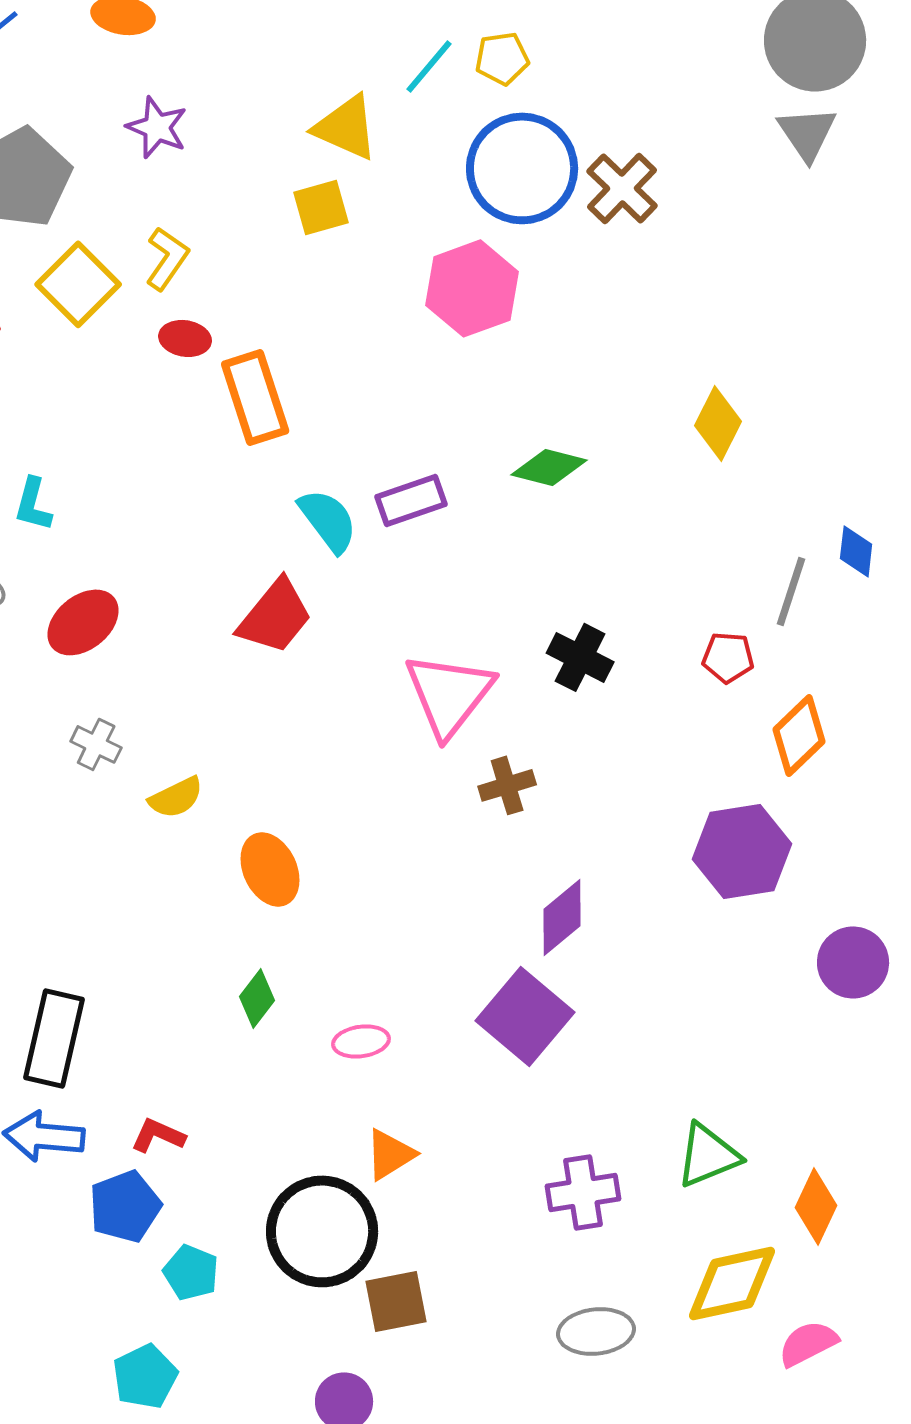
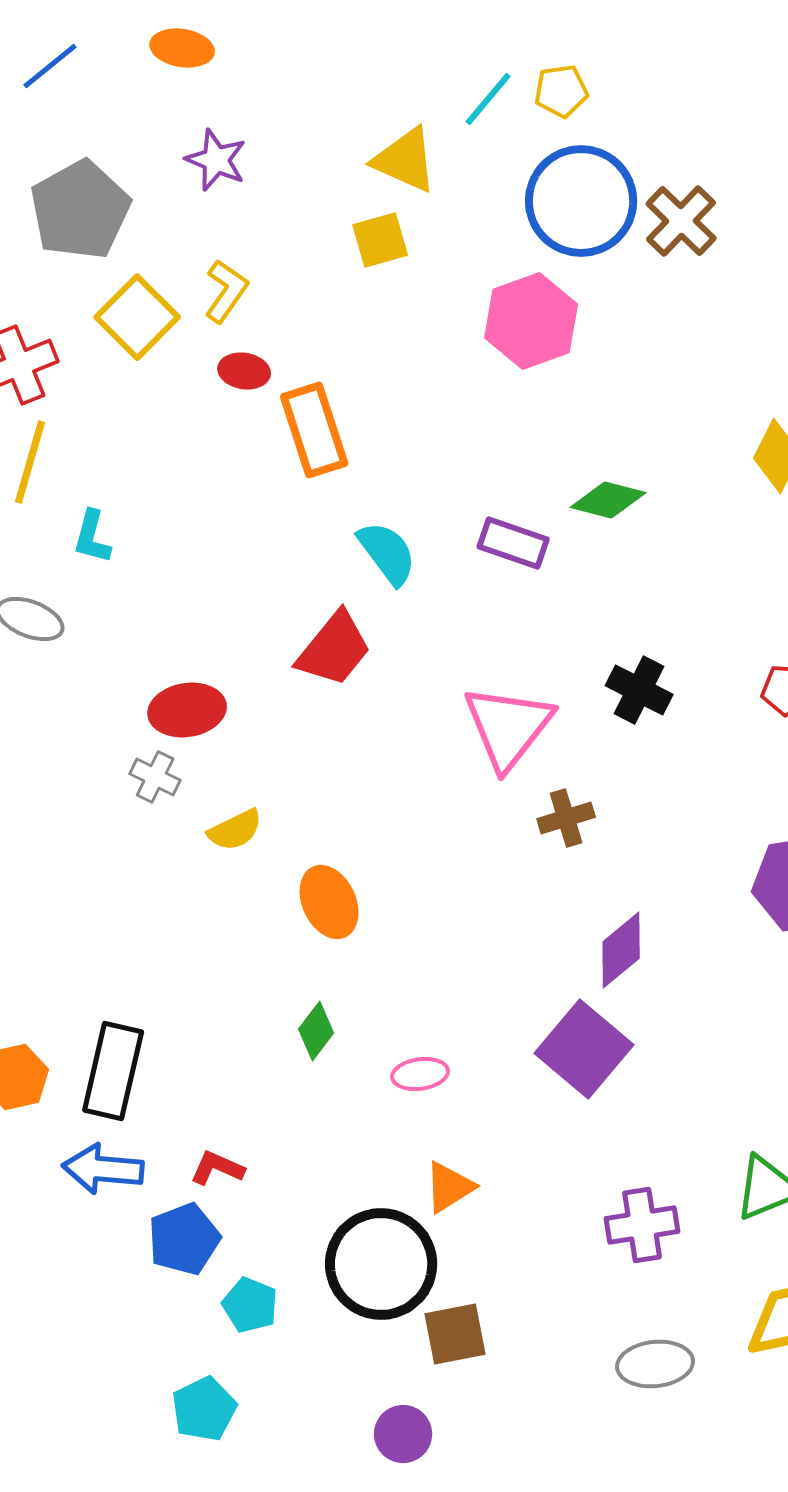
purple rectangle: (411, 500) -> (513, 543), moved, turned 38
red ellipse: (83, 622) -> (187, 710), moved, turned 30

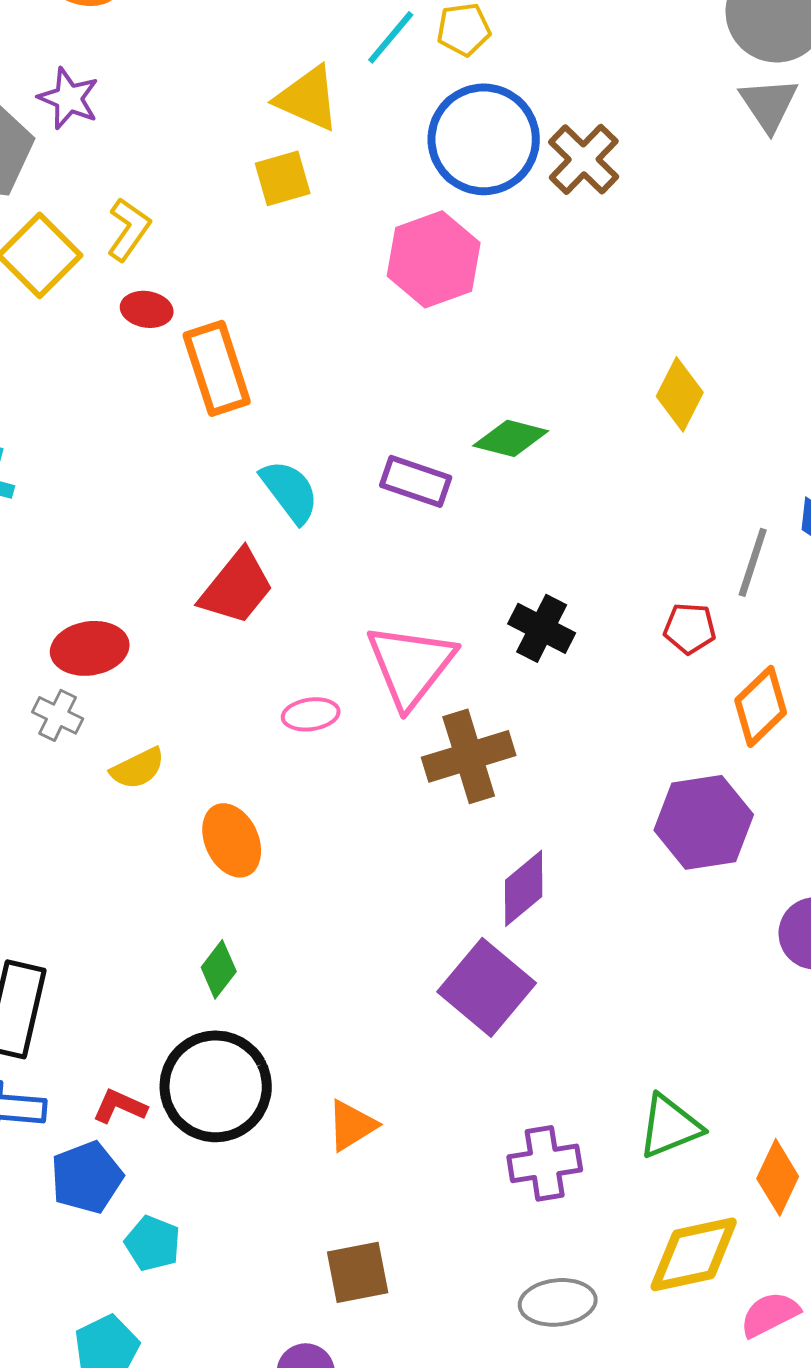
purple star: (216, 160) -> (69, 98), moved
brown cross: (566, 818) -> (469, 756), size x1.6
pink ellipse: (420, 1074) -> (311, 714), moved
black circle: (381, 1264) -> (216, 1086), moved

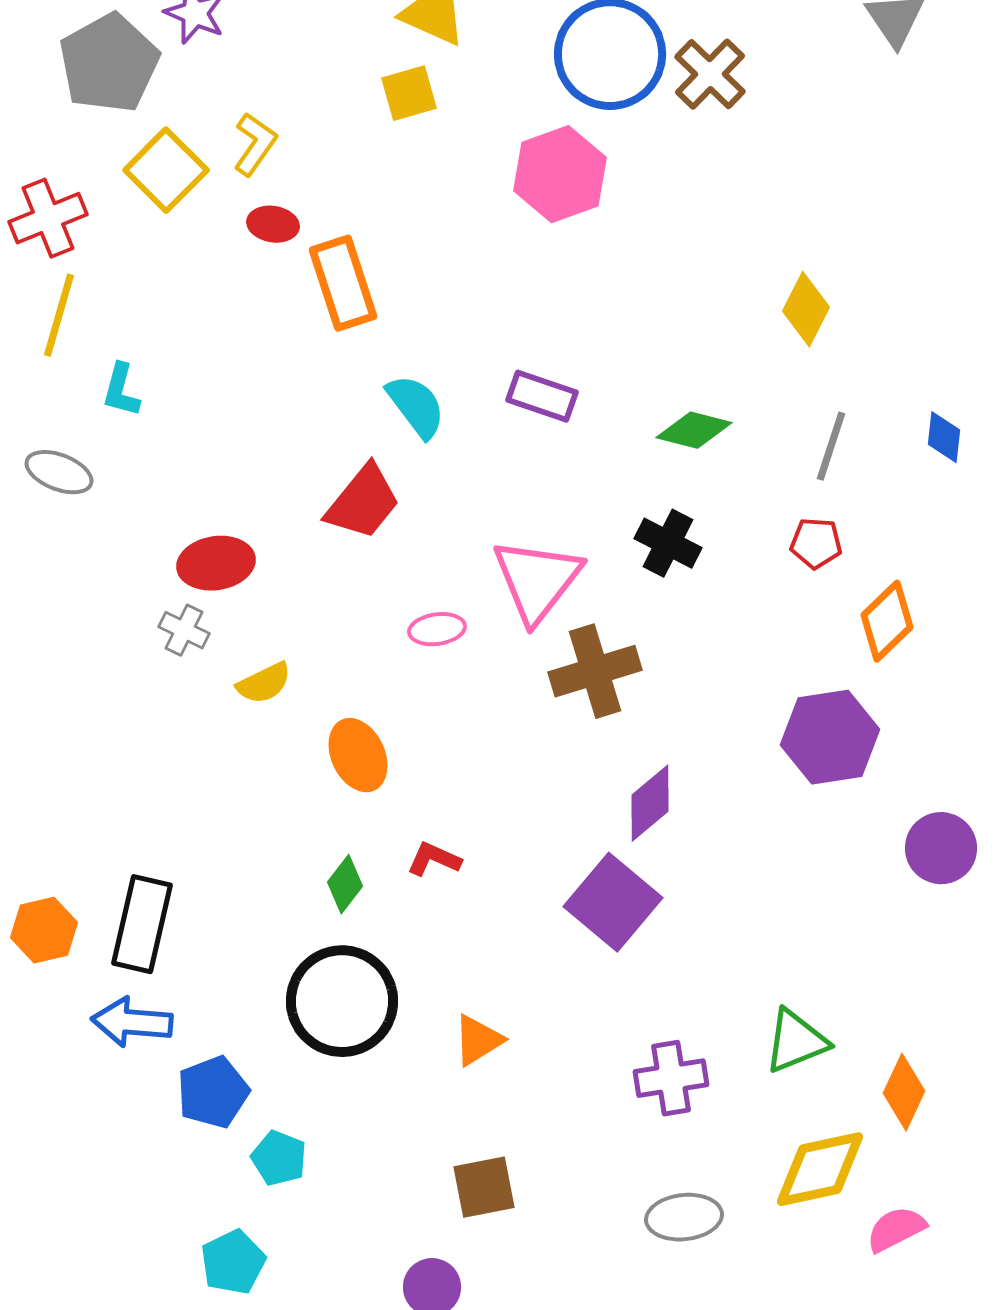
green diamond: (511, 438) -> (694, 430), moved
gray line: (753, 562) -> (831, 446), moved
red L-shape: (120, 1106) -> (434, 859), moved

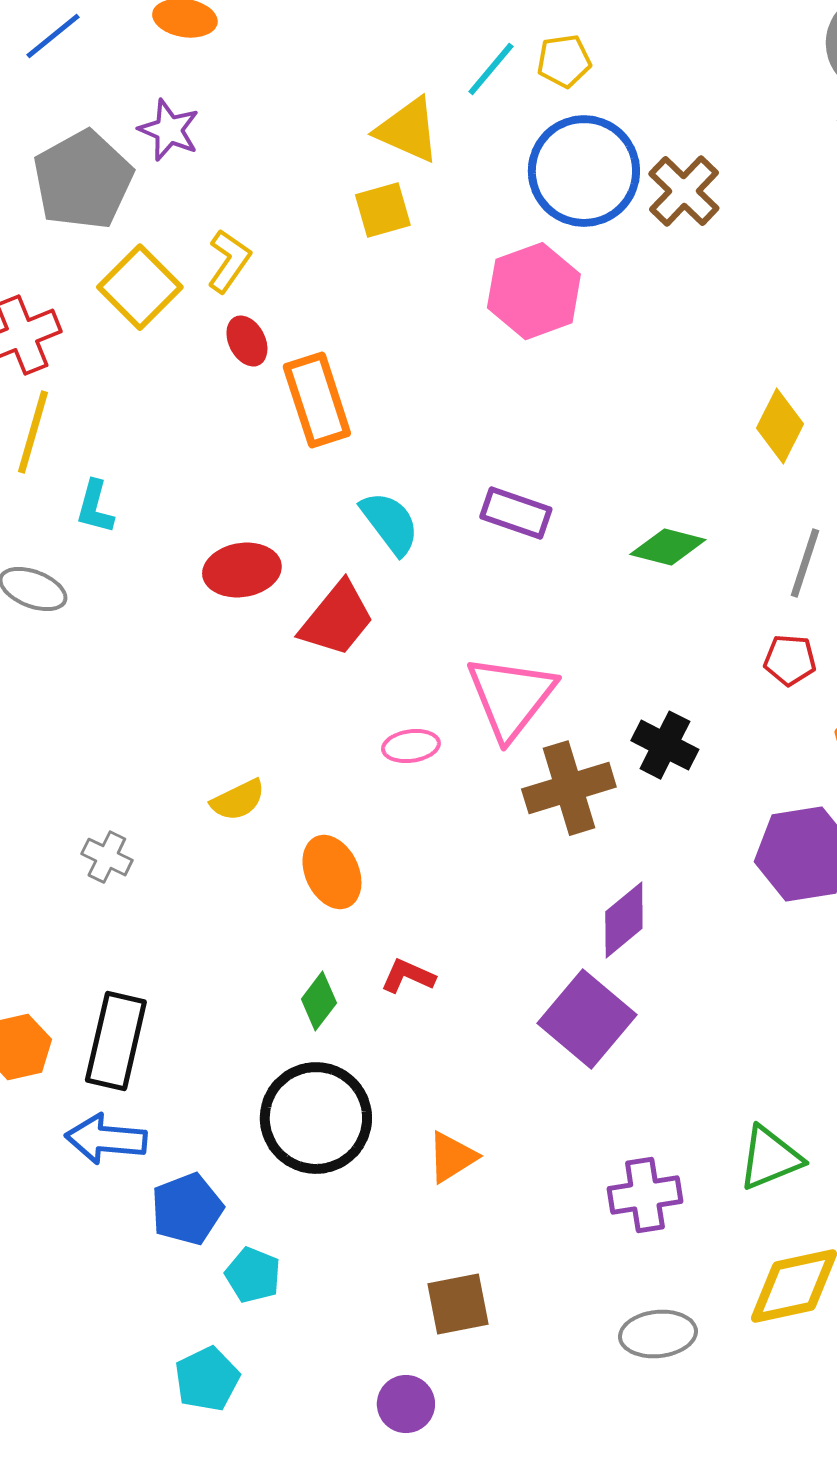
red ellipse: (273, 224) -> (247, 341), turned 54
black cross: (668, 543) -> (665, 745), moved
red ellipse: (216, 563) -> (242, 570), moved
gray cross: (184, 630) -> (107, 857), moved

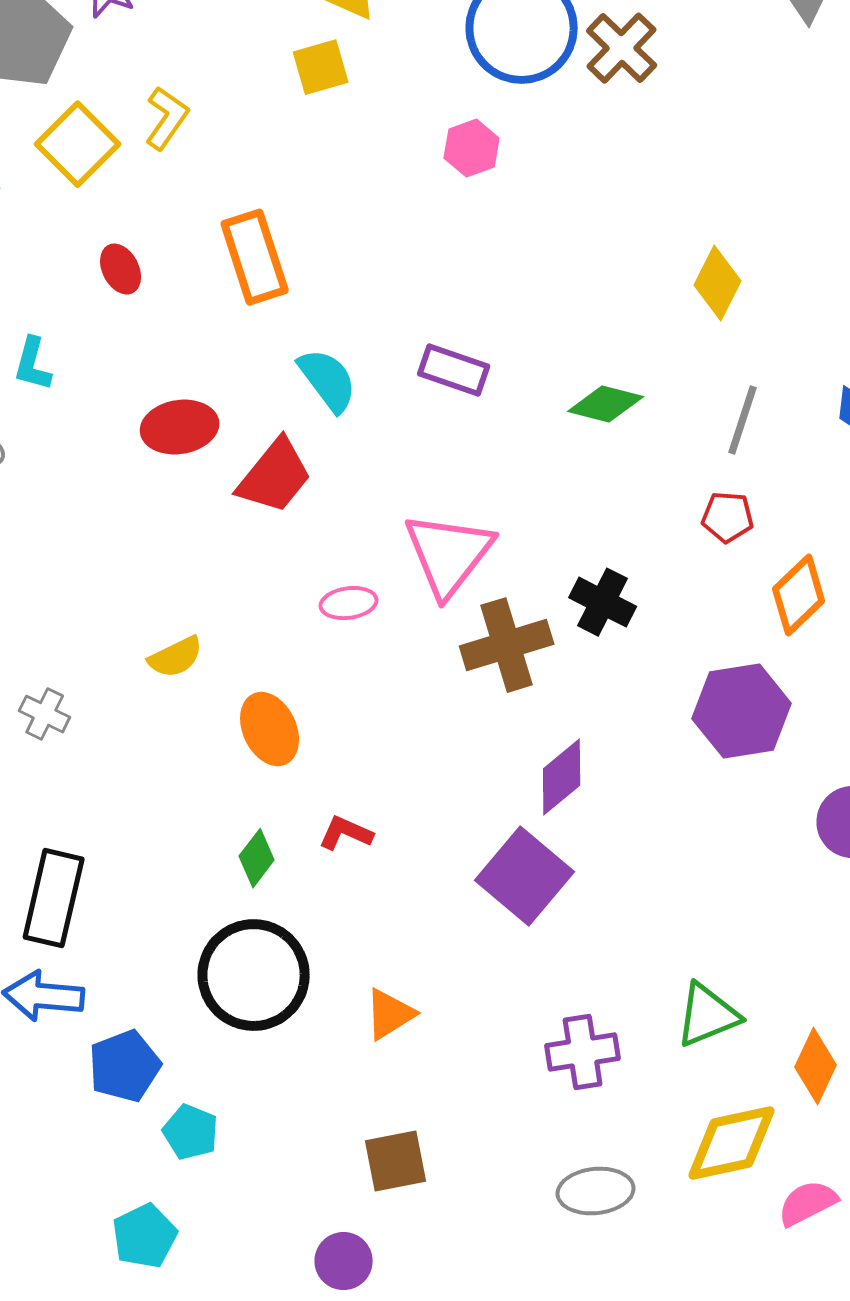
pink hexagon: (534, 291) -> (472, 148), size x0.6
red ellipse: (247, 341) -> (121, 269), moved

